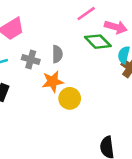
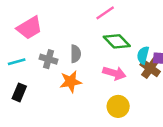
pink arrow: (116, 27) -> (114, 73), moved
yellow circle: (70, 98) -> (118, 106), moved

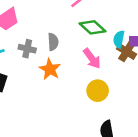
pink arrow: (114, 73) -> (92, 58), turned 40
orange star: (71, 82) -> (50, 69), turned -30

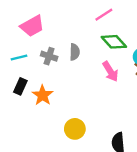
orange star: (50, 69) -> (43, 95), moved
yellow circle: (98, 91) -> (75, 129), moved

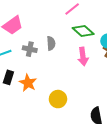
pink arrow: (110, 72) -> (83, 56), turned 30
yellow circle: (75, 129) -> (58, 99), moved

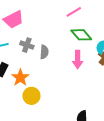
gray semicircle: (51, 43) -> (44, 52), moved
yellow circle: (58, 99) -> (31, 96), moved

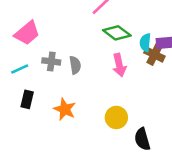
orange star: (20, 78) -> (65, 109), moved
yellow circle: (31, 96) -> (116, 117), moved

